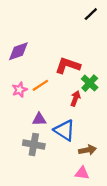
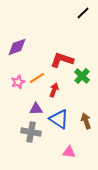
red arrow: (75, 98) -> (54, 90), moved
brown arrow: (87, 150) -> (86, 121), moved, turned -98
pink triangle: (82, 173) -> (69, 152), moved

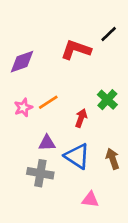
black line: (83, 13) -> (109, 34), moved
red L-shape: (62, 60) -> (76, 50), moved
red arrow: (54, 90) -> (81, 118), moved

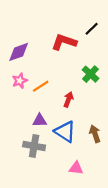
green cross: (107, 100) -> (91, 74), moved
pink star: (23, 108) -> (20, 81), moved

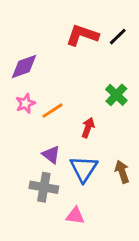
red L-shape: (64, 42) -> (82, 35), moved
purple triangle: (40, 121) -> (51, 155), turned 40
blue triangle: (65, 132) -> (84, 169), turned 30
pink triangle: (76, 168) -> (75, 216), moved

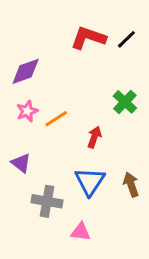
purple triangle: (51, 155) -> (21, 163), moved

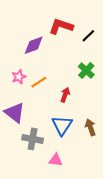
black line: (126, 39) -> (88, 36), moved
purple diamond: (26, 71) -> (34, 45), moved
purple triangle: (21, 163) -> (15, 113), size x1.5

